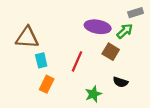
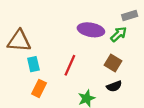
brown square: (111, 52) -> (113, 63), moved
black semicircle: (120, 82) -> (114, 86), turned -40

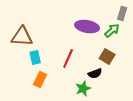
gray rectangle: (130, 15) -> (122, 14), turned -56
black semicircle: (114, 86) -> (95, 74), moved

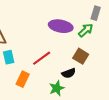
red line: (68, 58) -> (42, 58), turned 30
orange rectangle: (40, 80) -> (23, 79), moved

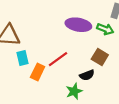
green arrow: (86, 30) -> (105, 29), turned 63
orange rectangle: (23, 79) -> (38, 72), moved

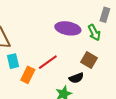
green arrow: (105, 29) -> (94, 33), turned 42

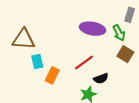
brown square: (89, 60) -> (125, 54), moved
red line: (48, 62) -> (84, 63), moved

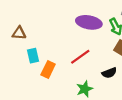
brown triangle: (24, 39) -> (19, 33), size x0.6
black semicircle: (101, 78) -> (109, 73), moved

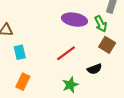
orange rectangle: (48, 70) -> (23, 82), moved

